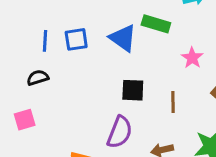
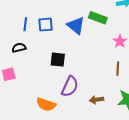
black square: (133, 90) -> (58, 60), moved
brown line: (173, 102) -> (118, 69), moved

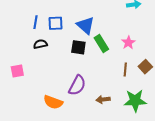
green rectangle: (98, 18) -> (101, 43), moved, turned 36
black semicircle: (19, 48) -> (40, 44), moved
black square: (58, 60) -> (78, 47), moved

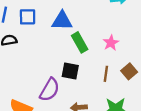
blue triangle: (86, 25) -> (62, 21), turned -42
black square: (78, 47) -> (70, 71), moved

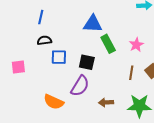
blue square: (28, 17) -> (59, 57), moved
black square: (70, 71) -> (87, 62), moved

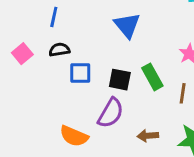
blue triangle: (93, 24) -> (127, 25), turned 48
green rectangle: (108, 44) -> (152, 77), moved
pink square: (18, 67) -> (22, 54), moved, turned -32

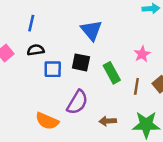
black square: (120, 80) -> (81, 62), moved

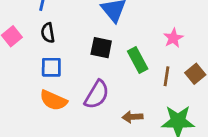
black semicircle: (36, 50) -> (48, 33), turned -91
blue square: (53, 69) -> (51, 67), moved
orange semicircle: (47, 121) -> (53, 100), moved

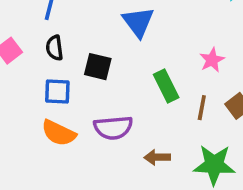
black square: (101, 48) -> (98, 67), moved
purple semicircle: (97, 95) -> (113, 128), turned 52

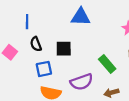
blue triangle: (138, 22) -> (81, 17), turned -36
green rectangle: (166, 86) -> (107, 64), moved

